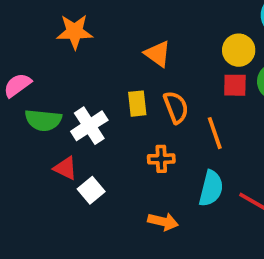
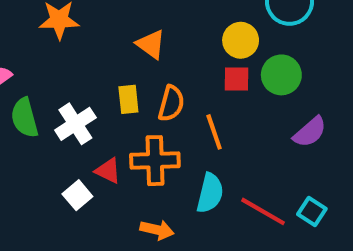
orange semicircle: (176, 107) -> (171, 103), turned 36
green semicircle: (43, 120) -> (24, 118), turned 69
orange cross: (161, 159) -> (155, 161), size x1.6
red triangle: (65, 168) -> (108, 171), moved

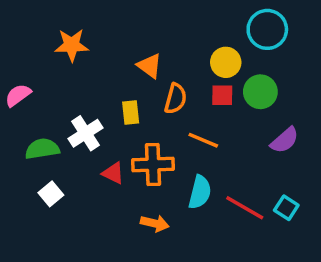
orange semicircle: (171, 103) -> (176, 99), moved
green semicircle: (24, 118) -> (42, 149), moved, turned 96
orange line: (214, 132) -> (203, 140), turned -48
white square: (77, 195) -> (51, 194), moved

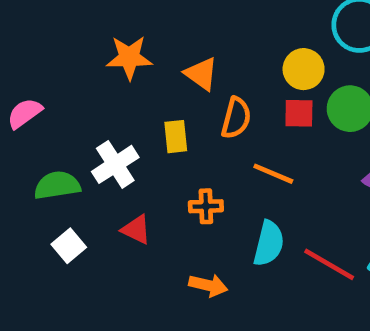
orange star: (72, 45) -> (129, 57), moved
orange cross: (153, 164) -> (206, 206), size x0.6
red triangle: (113, 173) -> (136, 230), moved

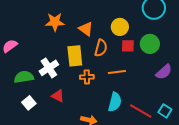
yellow circle: (304, 69) -> (120, 27), moved
yellow rectangle: (176, 137) -> (75, 56), size x1.5
orange line: (273, 174) -> (117, 72), turned -30
orange cross: (206, 206) -> (87, 77), moved

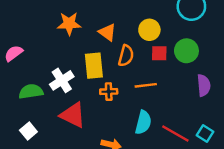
purple semicircle: (164, 72) -> (204, 85), turned -54
red triangle: (58, 96) -> (73, 115), size x1.6
white square: (29, 103) -> (28, 131), moved

